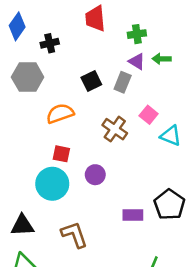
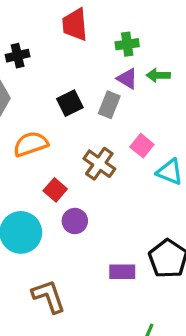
red square: (61, 154) -> (55, 190), moved, turned 30

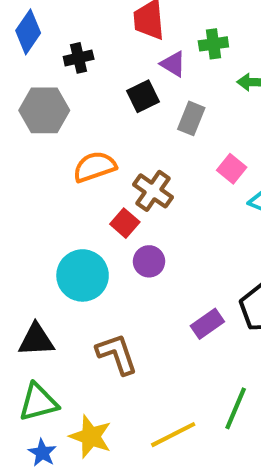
purple triangle: (127, 79) -> (173, 64), moved
black square: (70, 103) -> (143, 96), moved
brown cross: (99, 164) -> (153, 191), moved
purple rectangle: (122, 272) -> (207, 324), turned -35

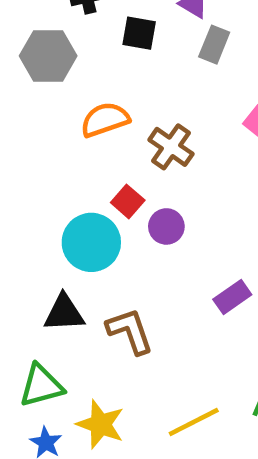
black square: (143, 96) -> (139, 33), moved, turned 36
gray rectangle: (191, 118) -> (214, 45), moved
red square: (125, 223) -> (128, 201), moved
black triangle: (36, 340) -> (64, 313), moved

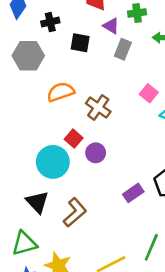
black triangle: (64, 313) -> (37, 202), turned 50
brown L-shape: (130, 331) -> (75, 212), turned 68

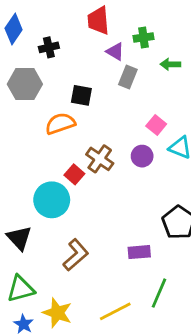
black square: (80, 43) -> (81, 95), moved
brown cross: (98, 107) -> (100, 159), moved
purple circle: (96, 153) -> (142, 156), moved
purple rectangle: (133, 193) -> (139, 252), moved, turned 30
black triangle: (37, 202) -> (19, 238), moved

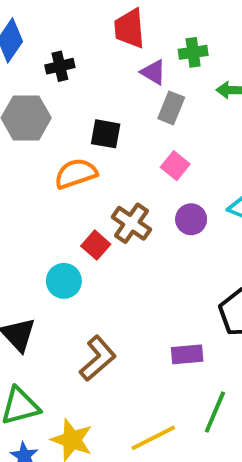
pink square: (156, 125) -> (175, 166), moved
cyan circle: (52, 200) -> (64, 281), size x0.7

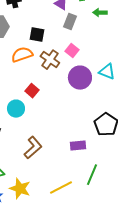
purple circle: (191, 219) -> (80, 78), size x1.5
brown cross: (131, 223) -> (50, 60), moved

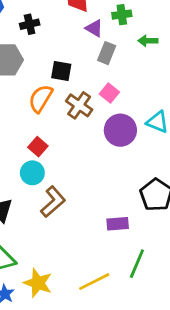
orange semicircle: (22, 55) -> (41, 99), turned -40
red square: (32, 91) -> (38, 147), moved
brown L-shape: (33, 148) -> (53, 202), moved

